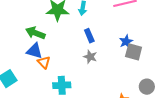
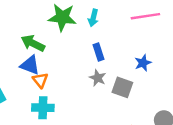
gray square: (134, 52) -> (122, 87), moved
cyan cross: (62, 85) -> (43, 108), moved

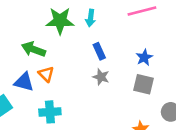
blue triangle: (30, 65) -> (24, 82), moved
orange triangle: (40, 80) -> (46, 74), moved
gray square: (122, 87) -> (143, 84), moved

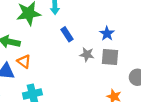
gray star: (101, 77) -> (87, 55), moved

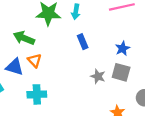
gray star: (87, 55) -> (98, 76), moved

